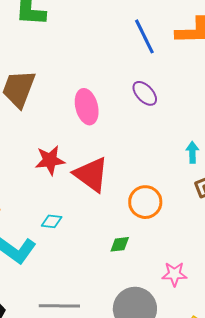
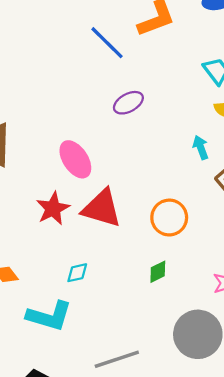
purple ellipse: (145, 93) -> (128, 103), turned -56
pink ellipse: (87, 107) -> (75, 159), moved

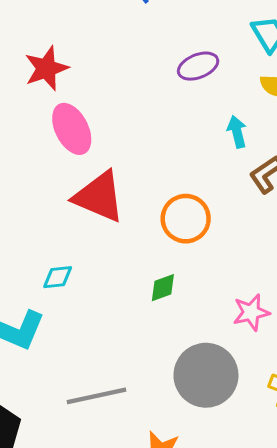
purple ellipse: (128, 103) -> (198, 66), moved
red star: (53, 209) -> (46, 68), moved

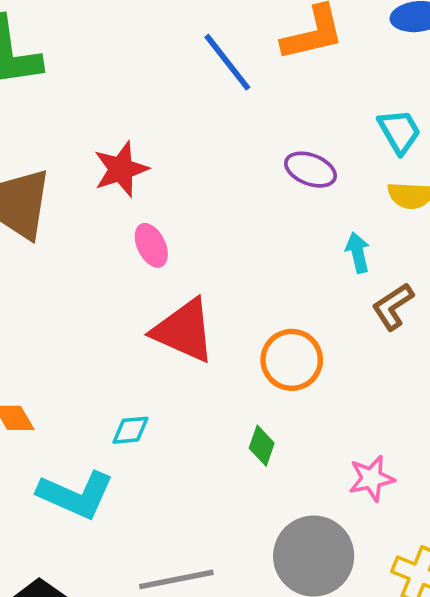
purple ellipse: (198, 66) -> (311, 170), turned 42
pink ellipse: (72, 129) -> (151, 245), size x0.7
green diamond: (163, 288) -> (262, 446), turned -52

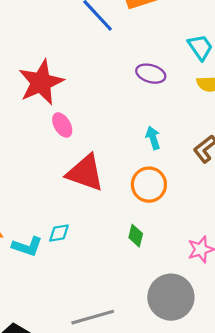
red star: (121, 169) -> (41, 82), size x1.4
cyan arrow: (358, 253) -> (153, 138), moved
cyan L-shape: (76, 495) -> (27, 246), moved, size x0.7

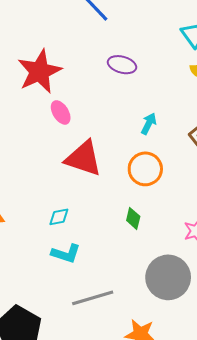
purple ellipse: (151, 74) -> (122, 65), moved
cyan arrow: (153, 138) -> (149, 124), turned 45
cyan L-shape: (27, 246) -> (66, 254), moved

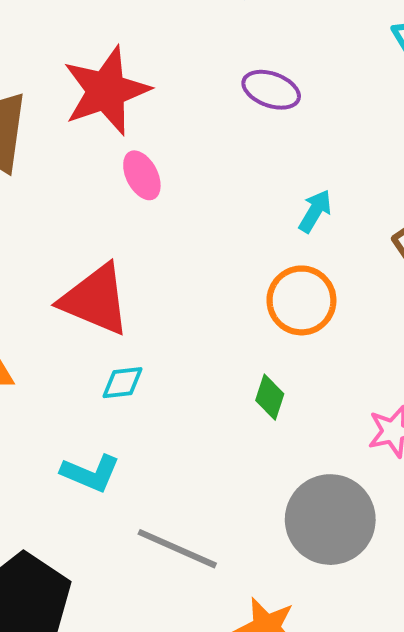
red triangle: (83, 158) -> (95, 300), moved
cyan L-shape: (66, 254) -> (90, 473), moved
gray line: (93, 298) -> (177, 549), turned 36

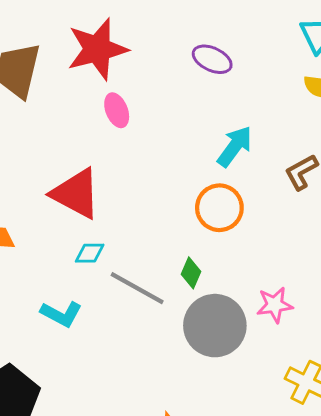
cyan arrow: (315, 211) -> (235, 146), size x1.4
gray circle: (330, 520) -> (215, 326), moved
gray line: (177, 549) -> (137, 288), moved

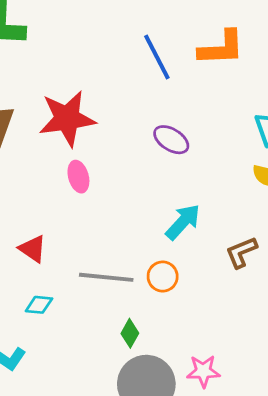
red triangle: (76, 194) -> (33, 249), size x0.6
orange circle: (219, 208) -> (163, 277), size x0.7
gray line: (137, 288) -> (106, 277), moved, turned -30

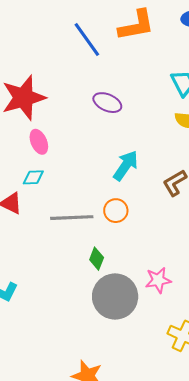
cyan diamond: (39, 305) -> (33, 177), moved

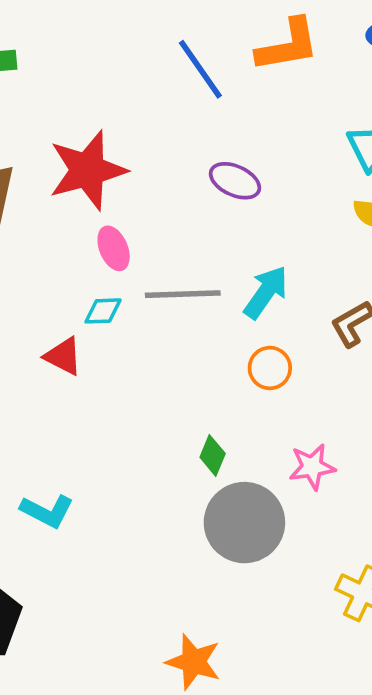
orange circle: (116, 211) -> (270, 368), moved
gray line: (72, 218) -> (183, 294), moved
pink star: (158, 280) -> (312, 467), moved

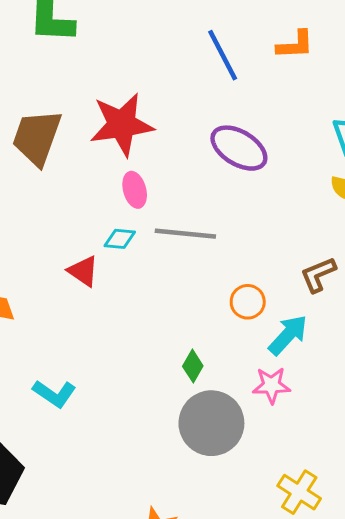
orange L-shape: (288, 45) -> (295, 45), size x0.7
purple ellipse: (235, 181) -> (239, 148), size x1.4
cyan arrow: (266, 292) -> (288, 335), moved

